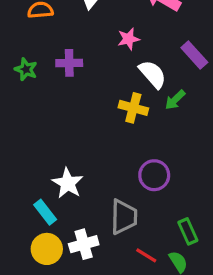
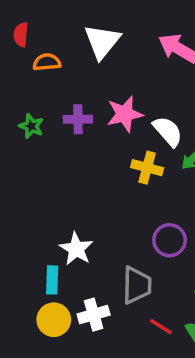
pink star: (129, 39) -> (125, 114), moved, size x1.5
cyan rectangle: (45, 212) -> (52, 280), turned 40

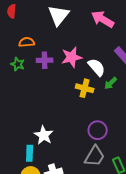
orange semicircle: (47, 62) -> (27, 42), moved
gray trapezoid: (137, 285) -> (95, 156), moved, turned 30

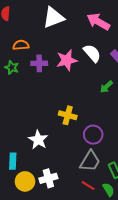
white triangle: (59, 15) -> (53, 18), turned 30
white semicircle: (97, 67) -> (92, 53), moved
yellow cross: (85, 88) -> (68, 115), moved
cyan rectangle: (30, 153) -> (13, 161), moved

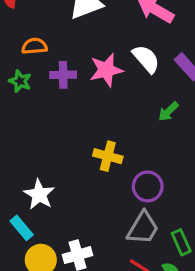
white star: (38, 140) -> (39, 194), moved
cyan rectangle: (13, 161) -> (22, 228), turned -42

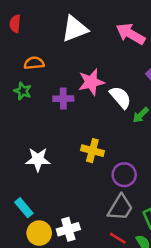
white semicircle: (146, 59) -> (120, 97), moved
purple cross: (63, 75) -> (63, 99), moved
white star: (39, 194) -> (38, 159), moved, turned -30

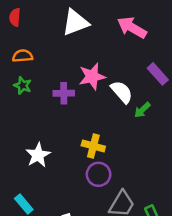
orange semicircle: (34, 63) -> (23, 56), moved
white star: (38, 159) -> (38, 155), turned -30
purple circle: (124, 175) -> (99, 174), moved

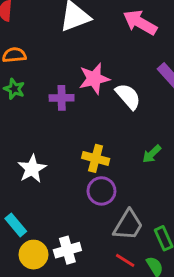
green arrow: (142, 110) -> (152, 154), moved

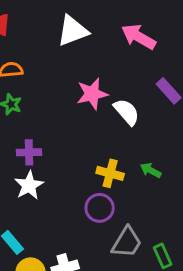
purple cross: (62, 98) -> (29, 152), moved
green arrow: (152, 154) -> (151, 170), turned 72
yellow cross: (96, 158) -> (110, 173), moved

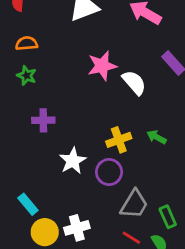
yellow cross: (110, 173) -> (119, 140), turned -35
white star: (29, 185) -> (73, 161), moved

